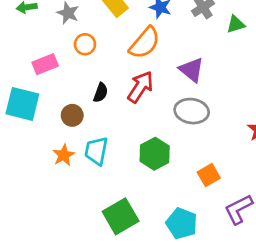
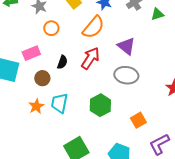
pink rectangle: (45, 64) -> (31, 53), moved

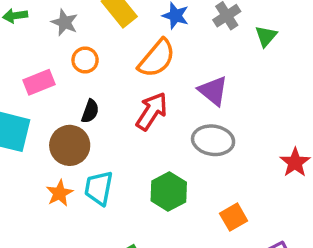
green triangle: (157, 14) -> (266, 36), turned -32
pink rectangle: (31, 53) -> (39, 82), moved
black semicircle: (62, 62) -> (90, 111), moved
brown circle: (42, 78) -> (70, 145), size x1.5

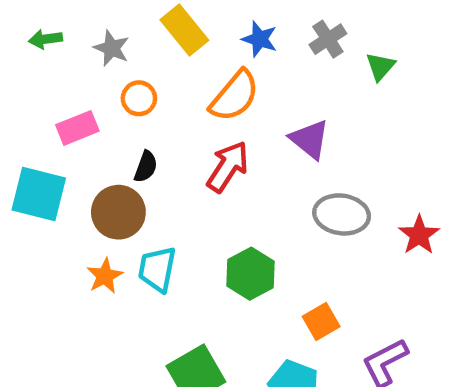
gray ellipse: (213, 140) -> (342, 214), moved
orange square: (234, 217) -> (321, 321), moved

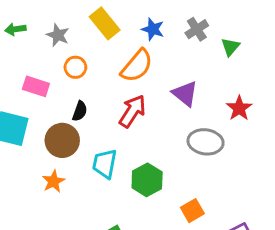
pink rectangle: (77, 128) -> (36, 86), turned 40
red star: (419, 235) -> (239, 108), moved
cyan trapezoid: (157, 269) -> (105, 164), moved

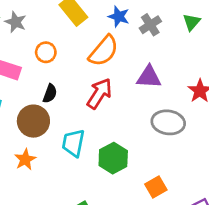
gray cross: (197, 29) -> (150, 25), moved
gray star: (58, 35) -> (16, 22), moved
green triangle: (230, 47) -> (192, 22), moved
purple triangle: (185, 94) -> (149, 77), turned -36

